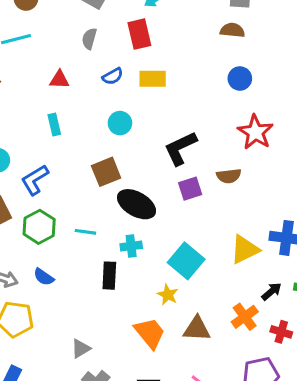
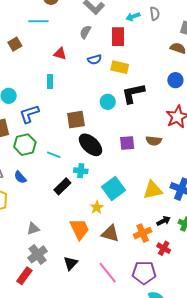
cyan circle: (120, 123) -> (108, 102), moved
black L-shape: (180, 148) -> (133, 93), moved
black rectangle: (109, 276) -> (62, 186), turned 30

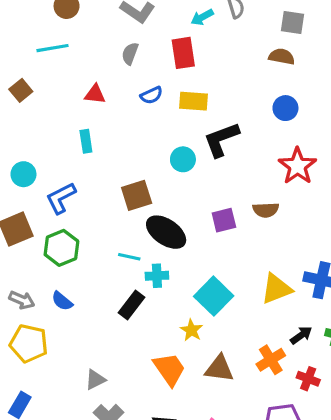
cyan line: (54, 155) -> (129, 257), moved

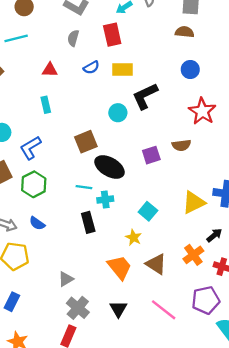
cyan square: (214, 296) -> (148, 211), size x0.7
black rectangle: (131, 305) -> (88, 222), turned -48
brown triangle: (219, 369) -> (156, 264), turned 30

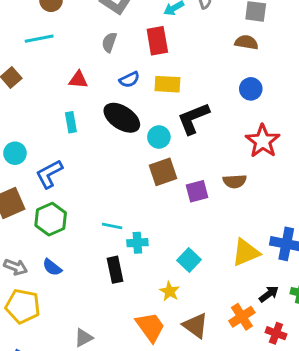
brown square: (86, 142) -> (163, 172), moved
black ellipse: (110, 167) -> (122, 118), moved

